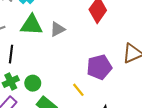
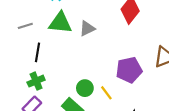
green circle: (33, 83) -> (85, 88), moved

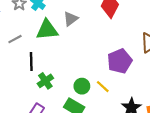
gray triangle: (87, 28) -> (71, 19), moved
green cross: (36, 81) -> (45, 81), moved

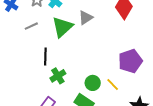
green triangle: (47, 30) -> (62, 27), turned -40
gray line: (15, 39) -> (31, 26), moved

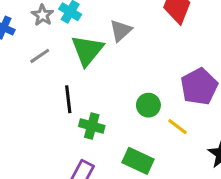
green cross: (58, 76) -> (92, 126), turned -35
green circle: (93, 83) -> (148, 105), moved

